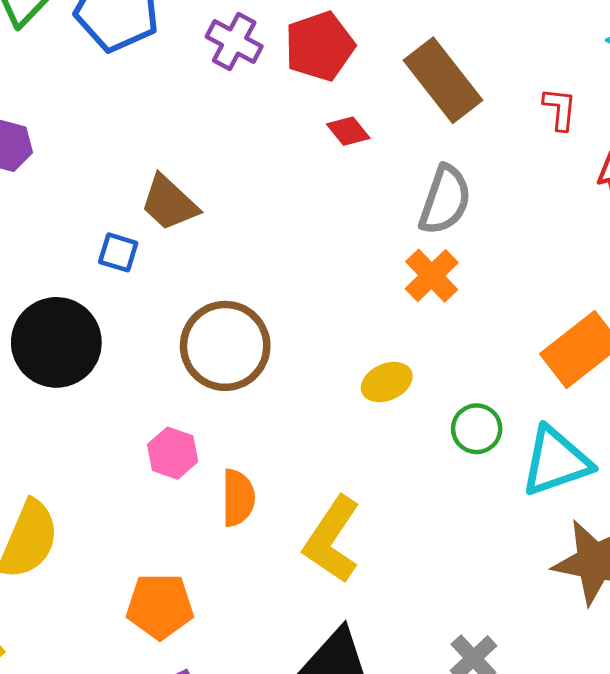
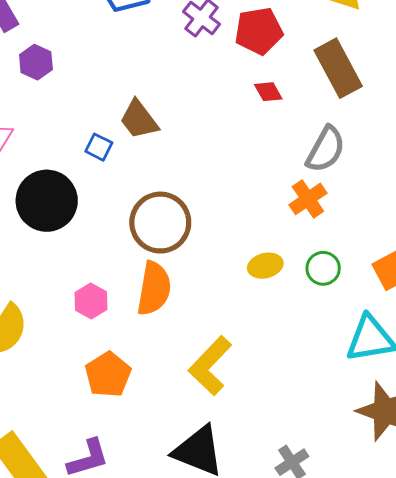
green circle: (477, 429) -> (323, 268), moved
pink hexagon: (173, 453) -> (91, 301), moved
orange semicircle: (238, 498) -> (154, 288), moved, size x1.4
orange pentagon: (160, 606) -> (108, 375), moved, turned 30

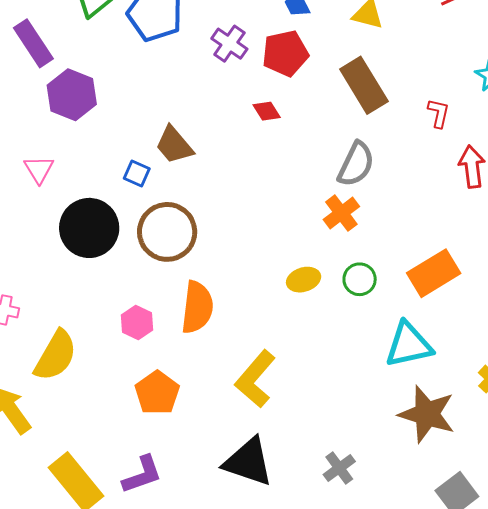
purple hexagon: (36, 62) -> (72, 95), size x1.5
red diamond: (268, 92) -> (267, 111), moved
brown circle: (160, 223) -> (167, 232), moved

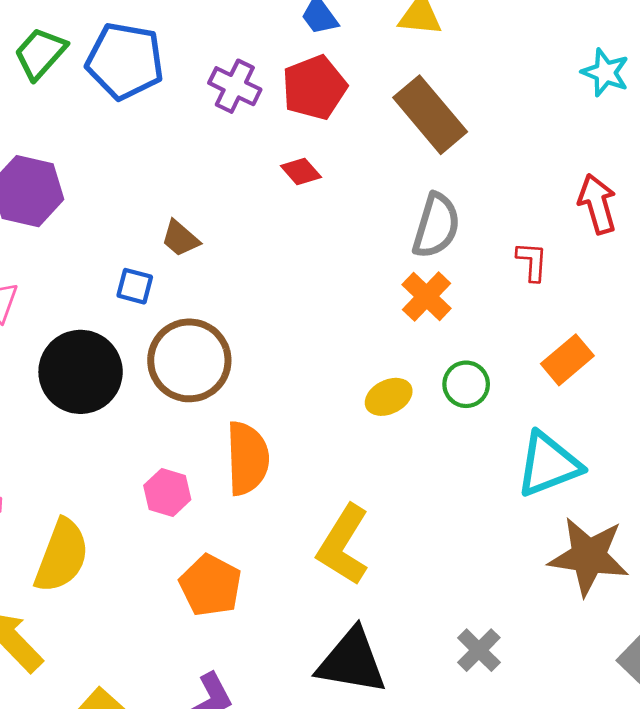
red L-shape: (439, 113) -> (532, 261), moved
brown trapezoid: (174, 145) -> (180, 239), size x0.7
orange rectangle: (434, 273) -> (567, 360), size x0.7

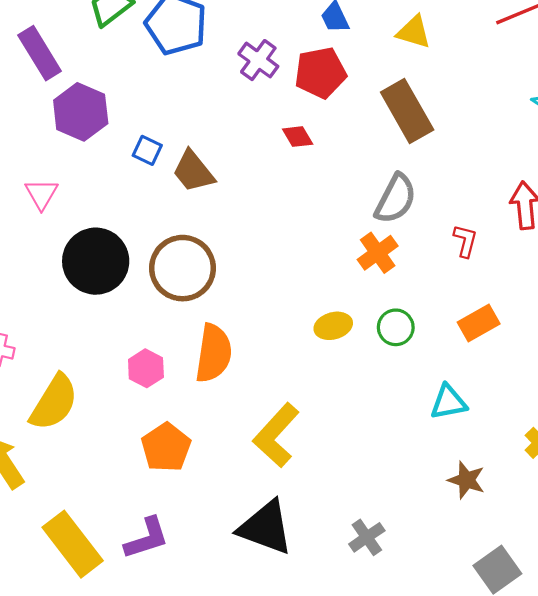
brown trapezoid: (180, 239) -> (193, 171), size x1.4
blue square: (135, 286) -> (147, 150), moved
cyan triangle: (549, 464) -> (448, 402), size x0.7
brown star: (589, 556) -> (466, 480), size x0.6

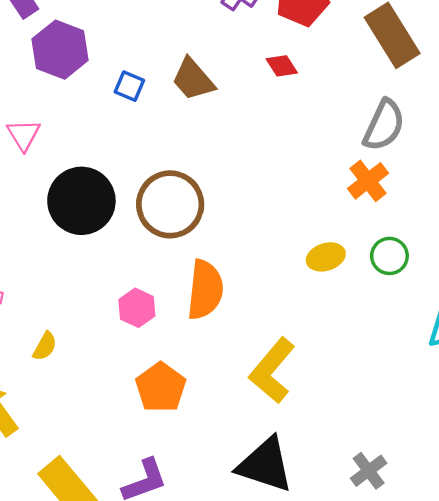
brown trapezoid: (193, 171) -> (193, 79), moved
yellow semicircle: (54, 402) -> (45, 346), size x0.5

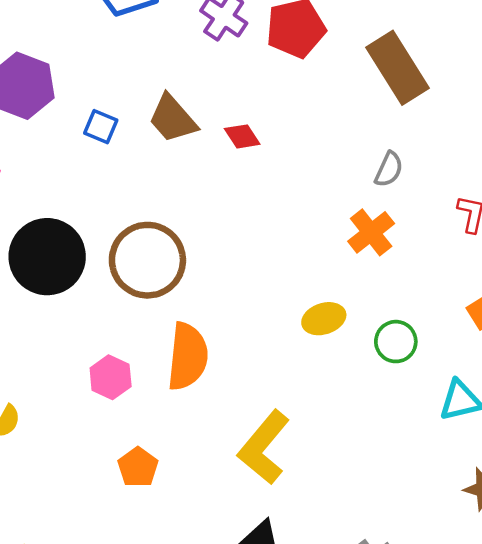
red diamond: (282, 66) -> (242, 136), moved
gray semicircle: (384, 125) -> (389, 169), size x0.6
green circle: (389, 256) -> (396, 342), moved
orange pentagon: (161, 387) -> (138, 467), size x0.7

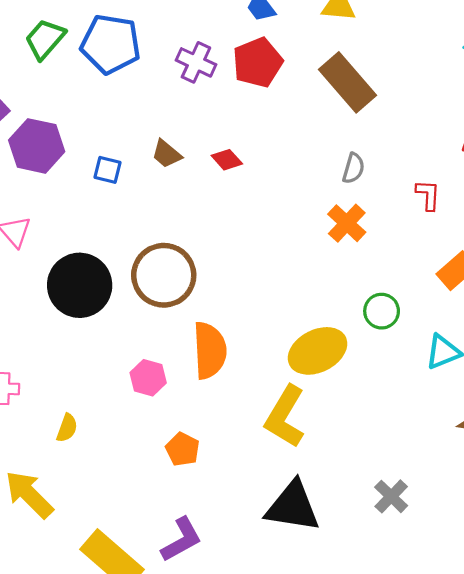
brown trapezoid: (173, 119) -> (166, 154), size x0.7
yellow ellipse: (324, 319) -> (318, 351), moved, size x1.6

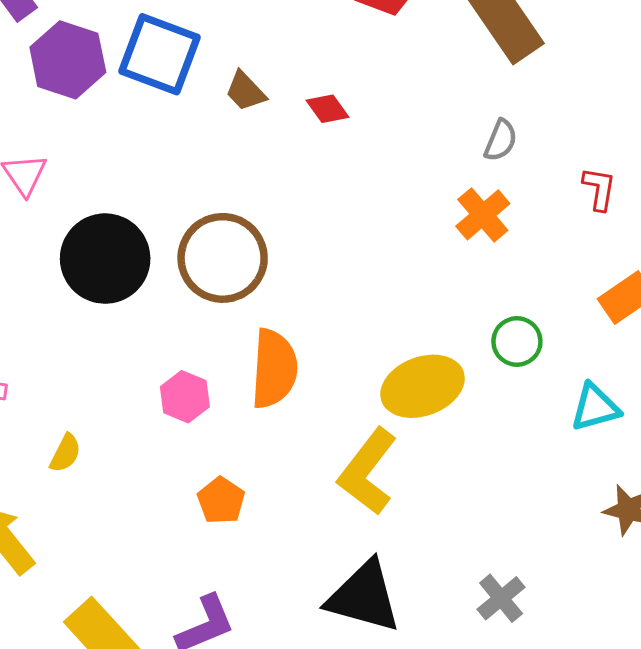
blue square: (107, 170) -> (159, 54), moved, size x2.0

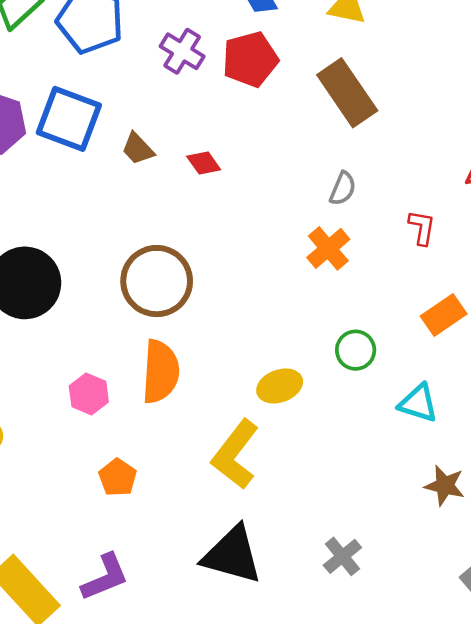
brown circle: (223, 258) -> (157, 281), moved
yellow ellipse: (422, 386) -> (280, 386), size x0.7
cyan triangle: (595, 407) -> (418, 403), turned 33

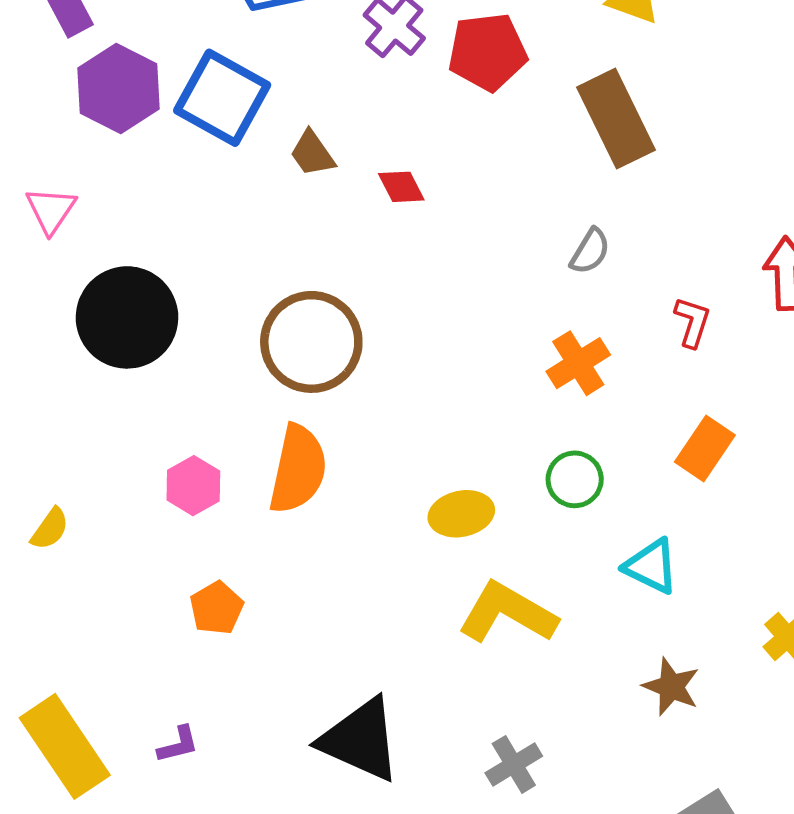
orange cross: (328, 248) -> (578, 363), moved
orange rectangle: (444, 315) -> (705, 448), turned -30
yellow L-shape: (235, 454) -> (507, 613), moved, turned 74
purple L-shape: (105, 577) -> (178, 745), size x0.6

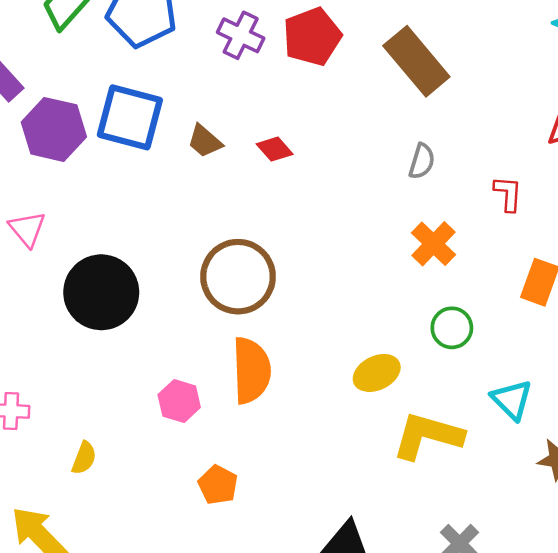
cyan triangle: (651, 566) -> (512, 400), moved, turned 33

